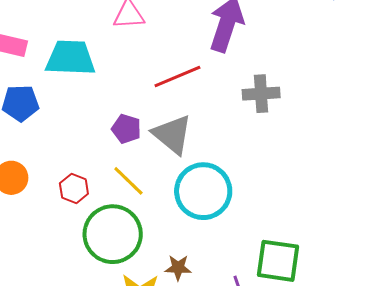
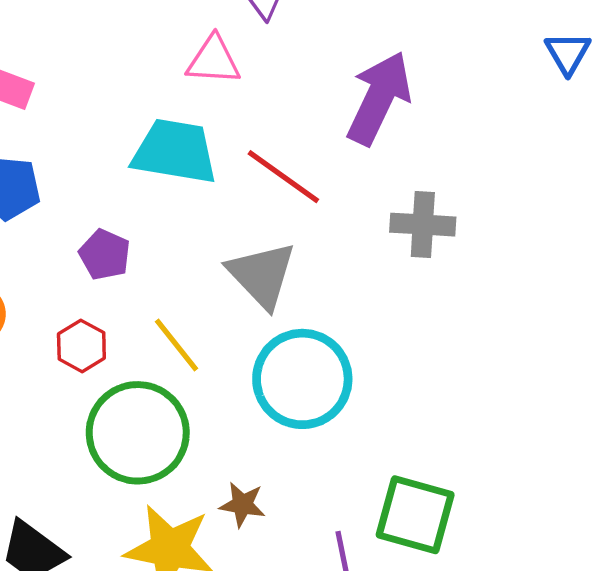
cyan trapezoid: (70, 58) -> (175, 152), moved
red line: (177, 76) -> (283, 177), turned 51
purple pentagon: (126, 129) -> (105, 255), moved

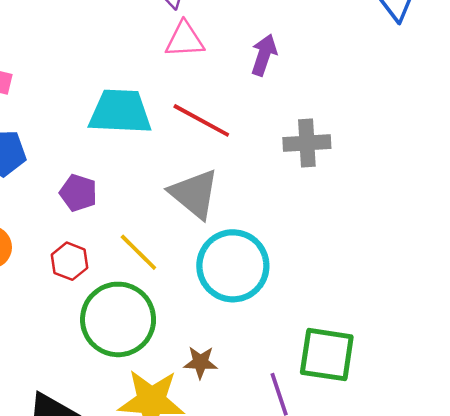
pink triangle: (214, 60) -> (185, 40), moved
purple arrow: (379, 98) -> (264, 55), size x0.6

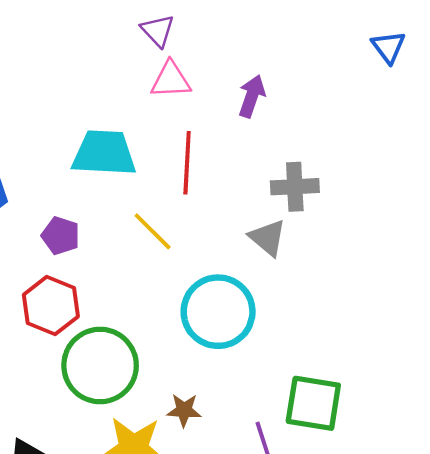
red line: (201, 120) -> (187, 163), turned 64
gray triangle: (194, 194) -> (268, 238), moved, size x0.7
yellow line: (138, 252) -> (153, 231), moved
red hexagon: (69, 261) -> (51, 306), size x1.5

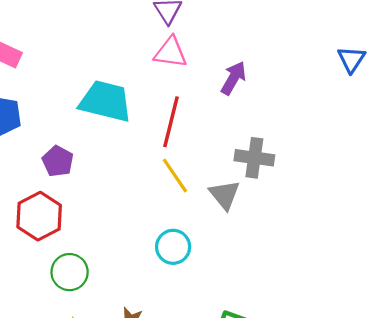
yellow line: (153, 231) -> (175, 175), moved
cyan circle: (218, 312) -> (173, 247), size x0.6
green circle: (100, 366) -> (70, 272), size x0.6

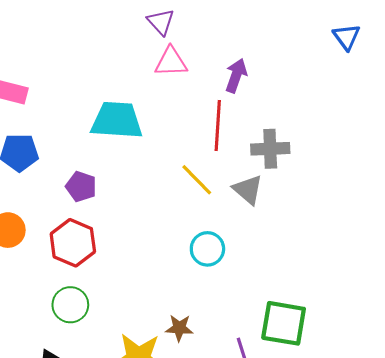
red line: (171, 122) -> (218, 125), moved
green circle: (70, 272) -> (70, 305), moved

